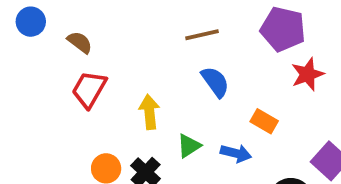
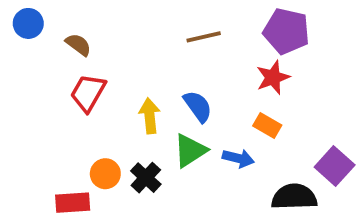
red star: (307, 74) -> (273, 77), moved
blue semicircle: (215, 82) -> (198, 106), moved
green triangle: (189, 146) -> (190, 151), size x1.4

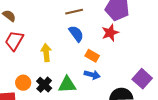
blue semicircle: (198, 106) -> (76, 34), moved
orange rectangle: (267, 126) -> (92, 56), moved
green triangle: (190, 151) -> (67, 85), moved, turned 30

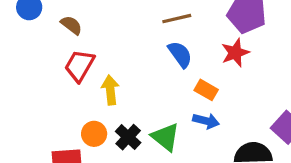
yellow arrow: (46, 53) -> (110, 90), moved
green triangle: (67, 85) -> (165, 137), turned 42

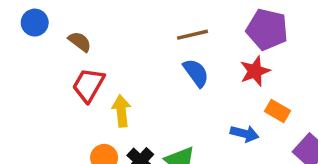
orange rectangle: (206, 90) -> (277, 111), moved
blue arrow: (206, 121) -> (245, 134), moved

